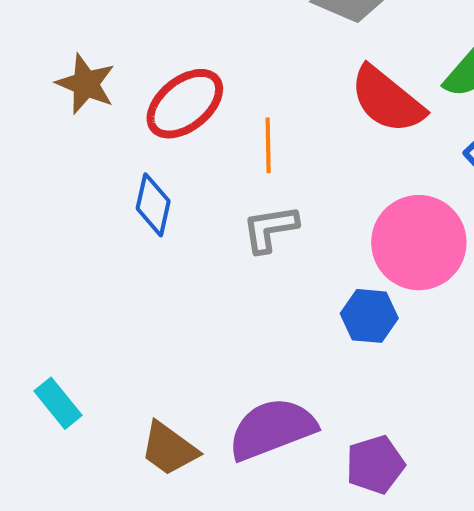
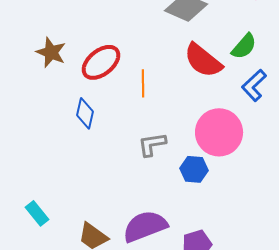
gray L-shape: (270, 229) -> (152, 144), moved

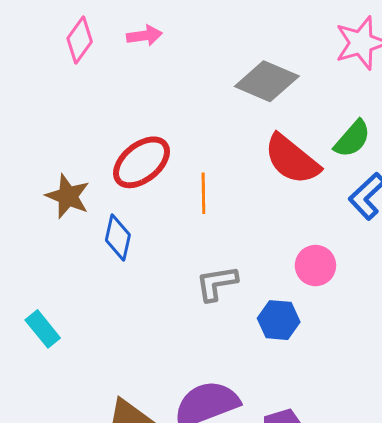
brown star: (51, 52) -> (68, 196), moved
pink circle: (219, 132) -> (315, 266), size x0.6
cyan rectangle: (37, 213) -> (43, 329), moved

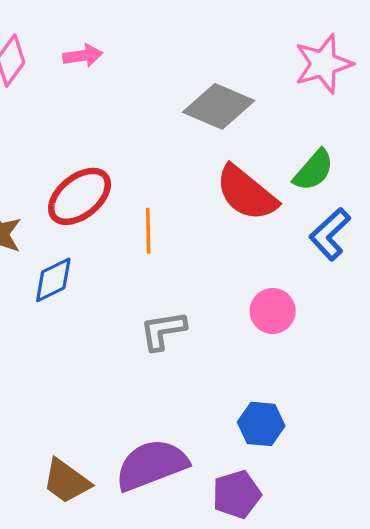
blue diamond: (118, 238) -> (53, 280), turned 51
blue hexagon: (279, 320) -> (261, 424), moved

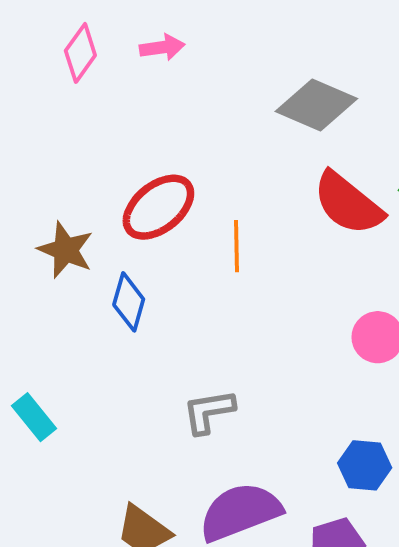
blue diamond: (53, 280) -> (129, 302), turned -48
gray L-shape: (163, 331) -> (209, 412), moved

